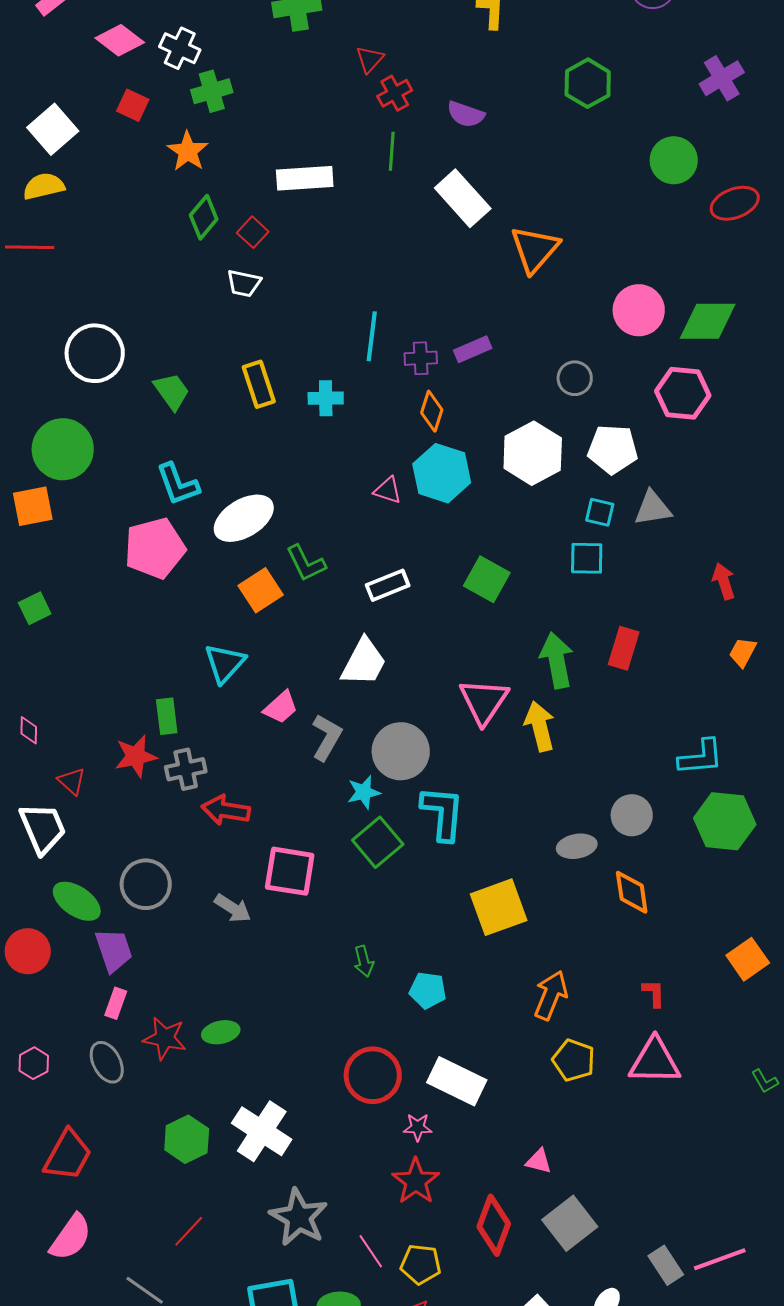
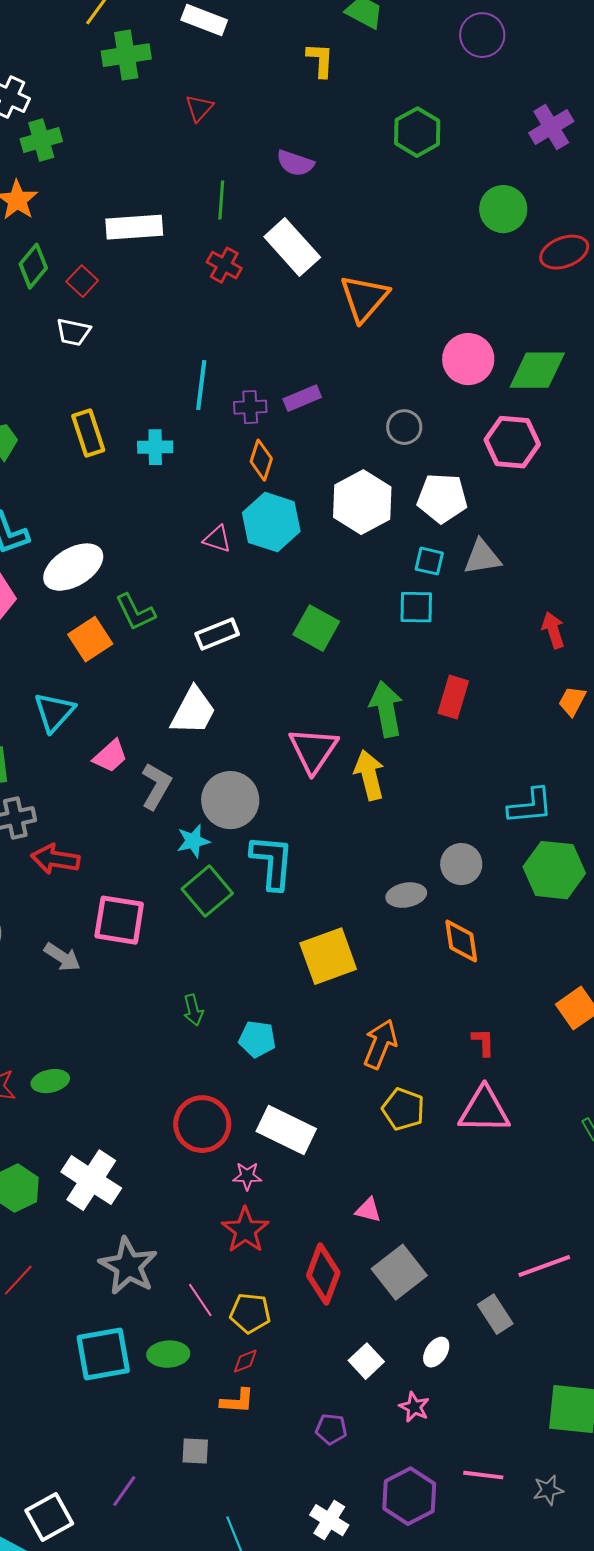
red cross: (395, 93) -> (224, 265), moved, turned -32
pink line: (720, 1259) -> (544, 1266), moved

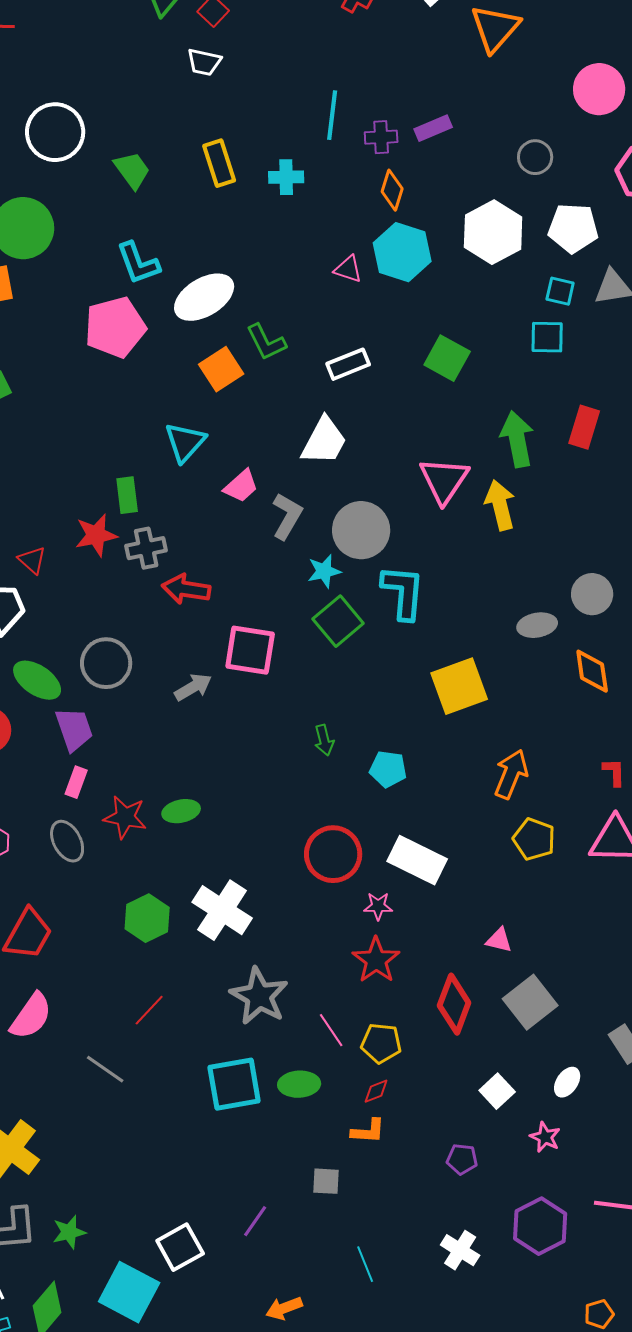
gray arrow: (62, 957) -> (193, 687), turned -63

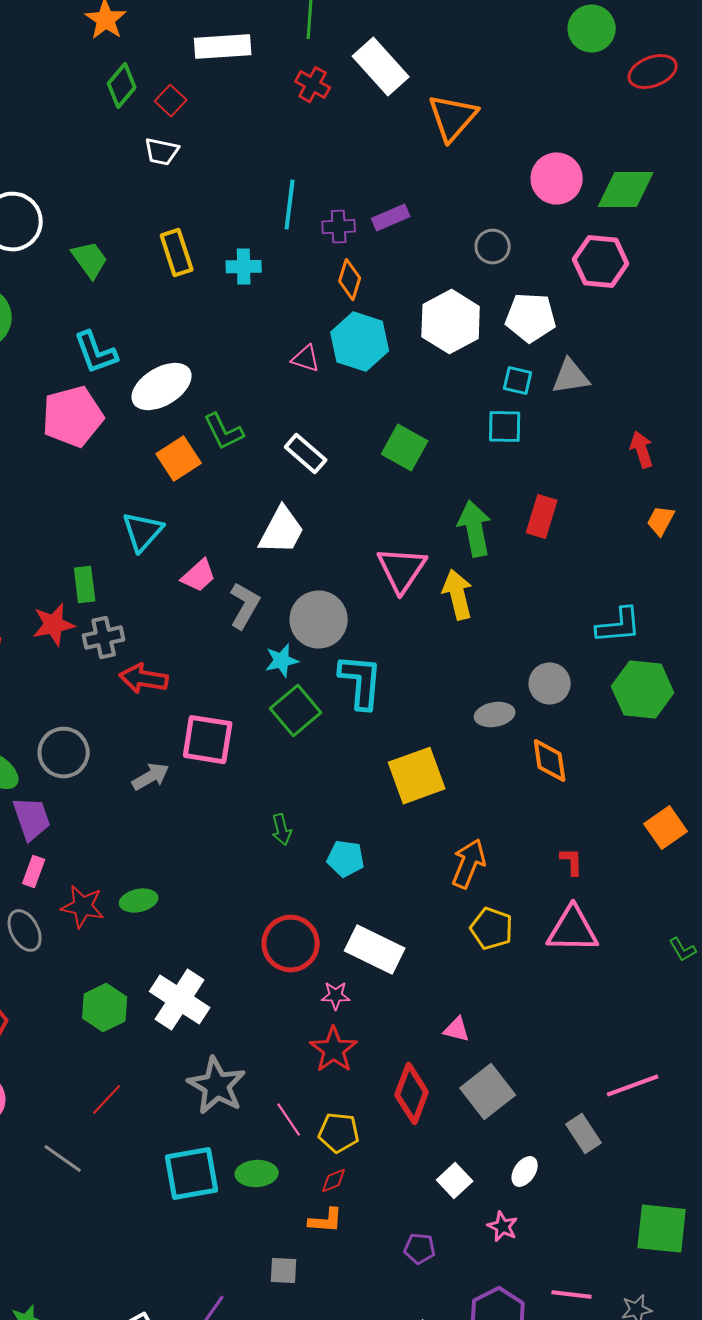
white rectangle: (348, 364) -> (306, 454), turned 63

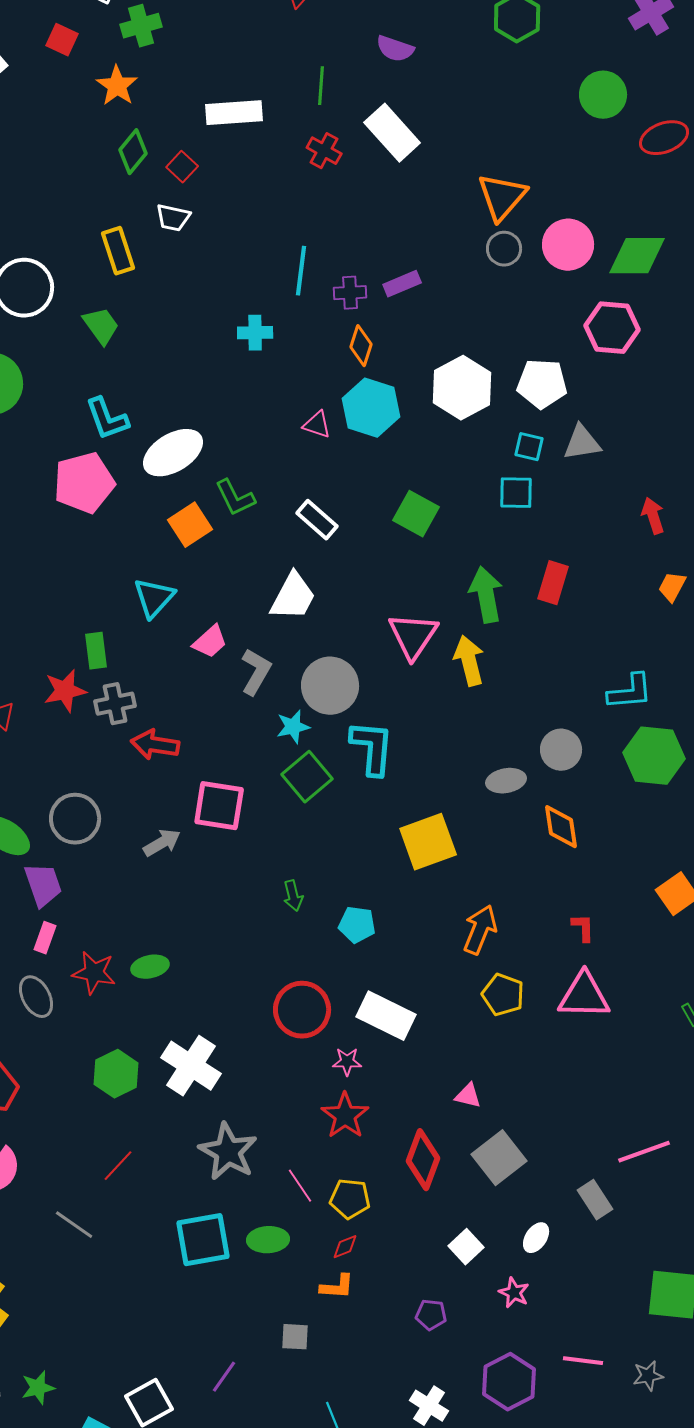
orange triangle: (453, 118) -> (502, 197), moved
gray circle: (493, 247) -> (504, 249), moved
yellow rectangle: (177, 253) -> (118, 251), moved

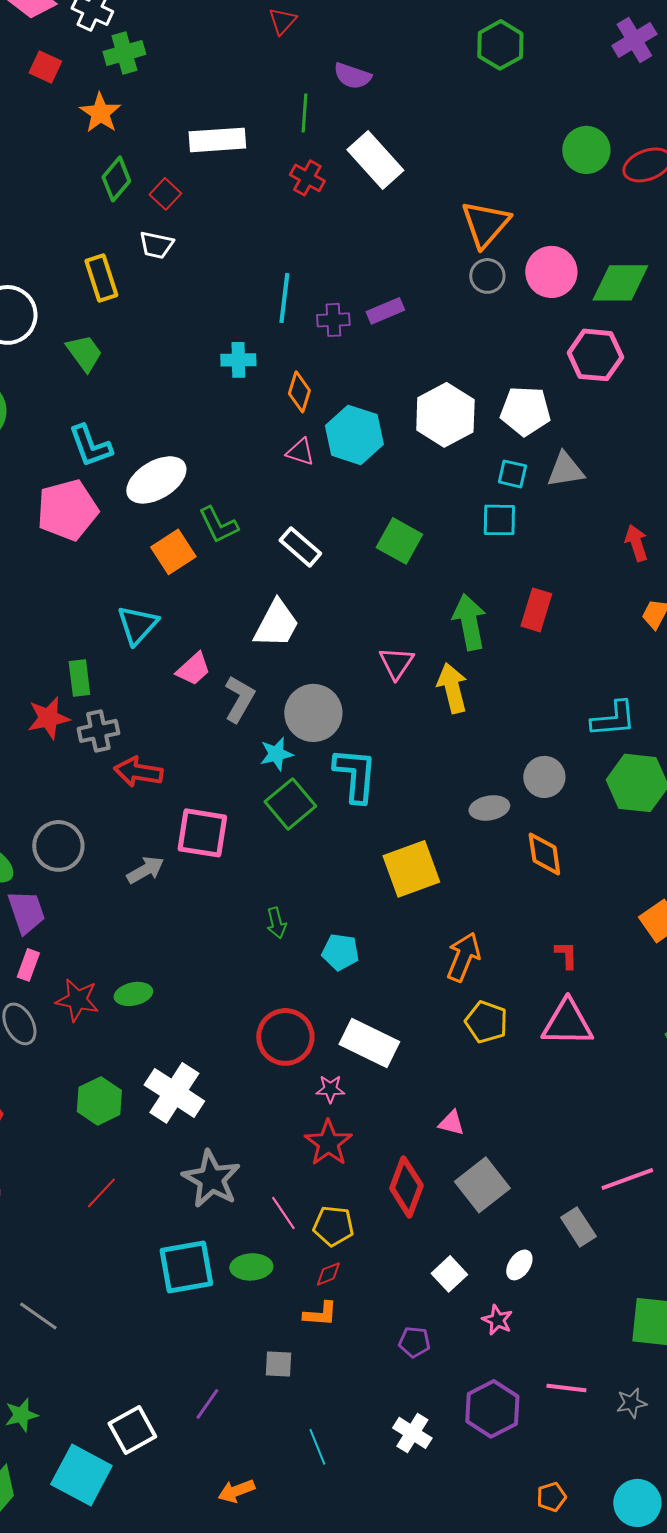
purple semicircle: (395, 49) -> (352, 76), moved
green circle: (603, 95) -> (586, 150), moved
orange diamond: (361, 346) -> (299, 392), moved
pink triangle: (413, 636) -> (396, 663), size x0.7
gray line: (74, 1225) -> (38, 1316), moved

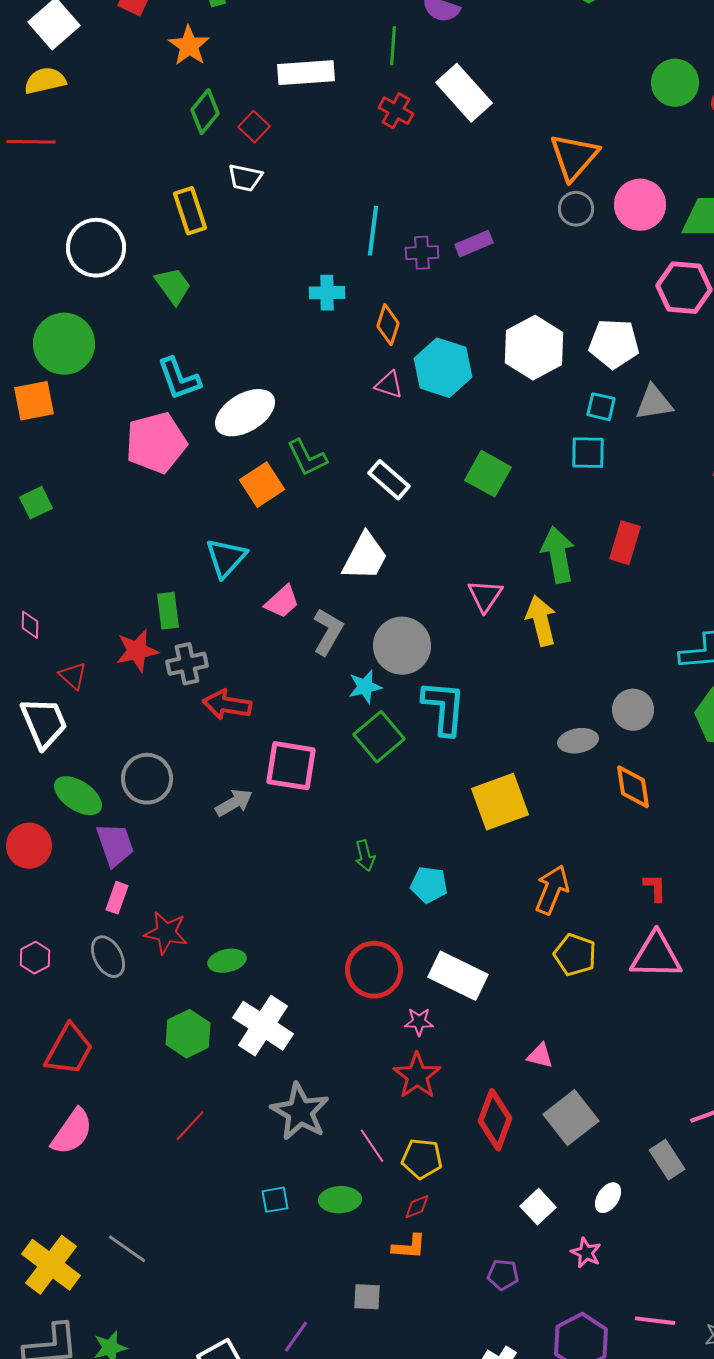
green ellipse: (133, 994) -> (227, 961), moved
cyan square: (186, 1267) -> (275, 1200), size x0.5

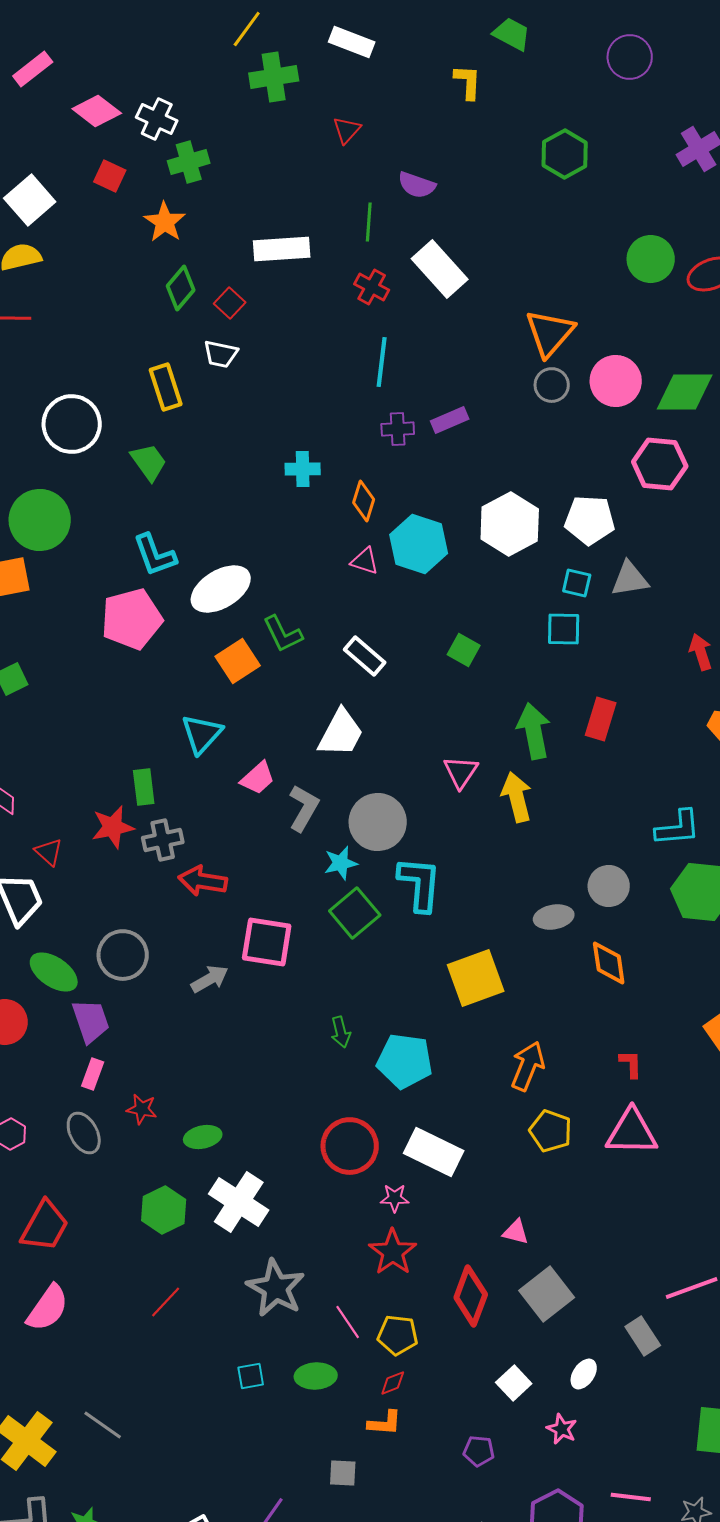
cyan line: (373, 231) -> (382, 362), moved
green square: (488, 474) -> (464, 650), size x0.7
cyan pentagon: (429, 885) -> (405, 1061), size x1.5
red star: (166, 933) -> (142, 1109), size x0.7

